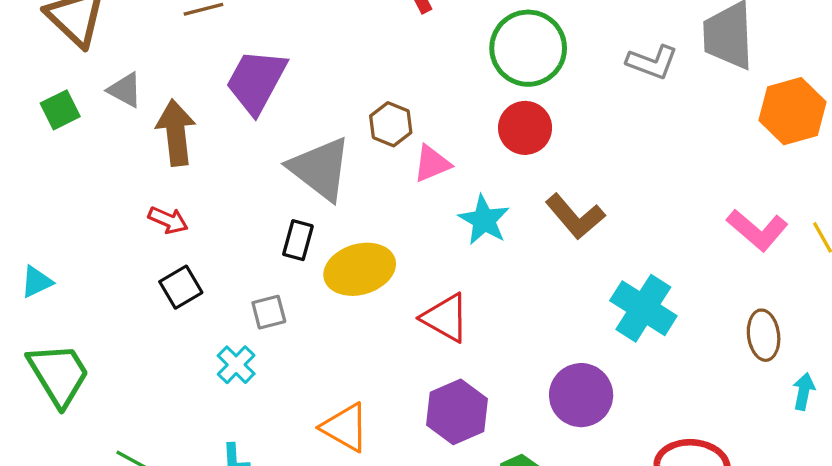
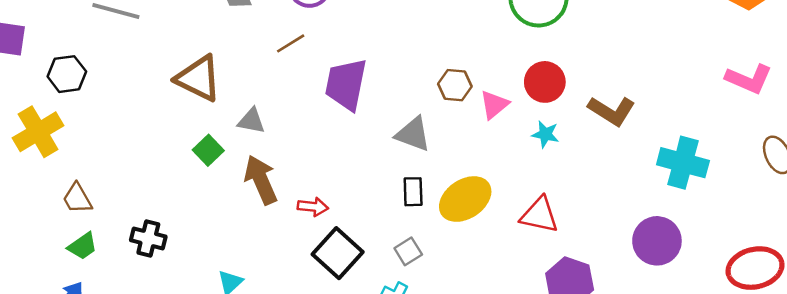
red circle: (525, 128) -> (545, 82), moved
brown arrow: (176, 133) -> (261, 180), moved
gray triangle: (320, 169) -> (413, 134), size x0.7
cyan star: (484, 220) -> (545, 134), size x0.7
black square: (181, 287) -> (338, 253), size x1.5

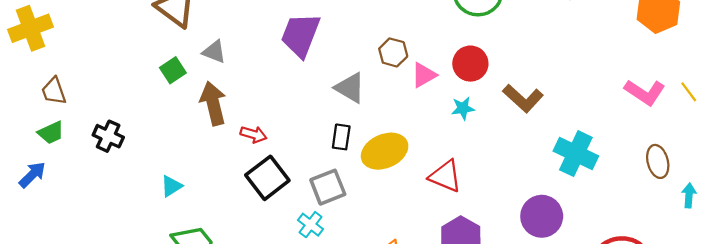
cyan star: (545, 134) -> (463, 108), turned -30
gray square: (408, 251) -> (328, 187), size x1.5

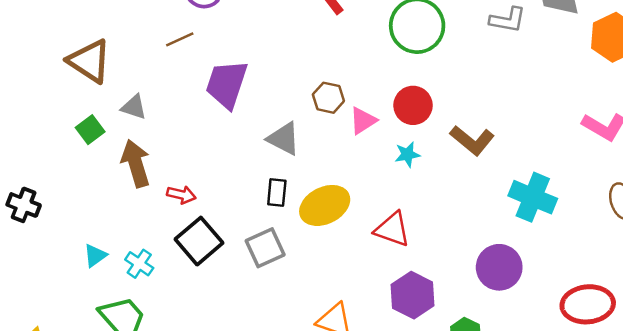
cyan cross: (311, 225) -> (139, 264), moved

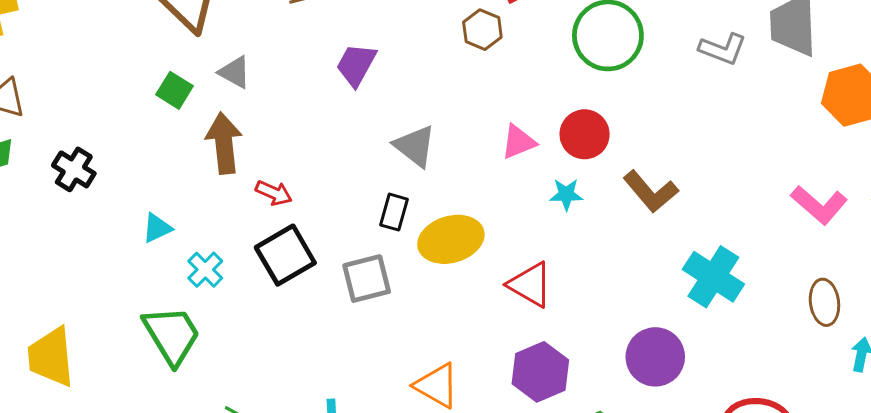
purple trapezoid: (227, 84) -> (356, 65), size x0.7
brown hexagon: (328, 98) -> (482, 30), moved
green square: (90, 130) -> (175, 90), turned -32
cyan triangle: (95, 256) -> (157, 228), moved

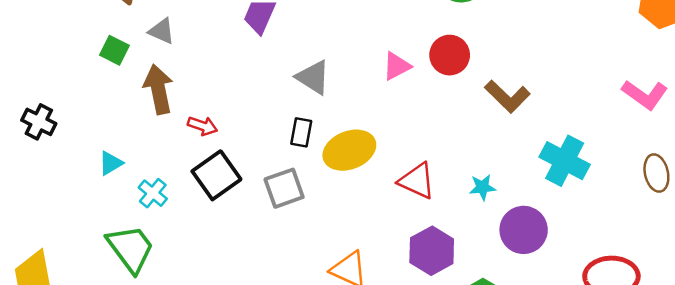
cyan star: (566, 194) -> (482, 187), moved

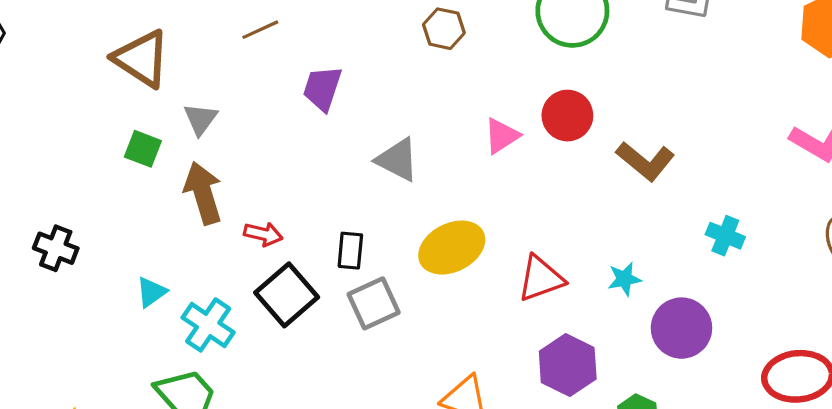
gray triangle: (162, 31) -> (200, 119), turned 48
black rectangle: (301, 132) -> (350, 251), moved
cyan cross: (565, 161) -> (725, 236), size x0.6
red triangle: (417, 181) -> (541, 278), turned -39
cyan cross: (153, 193) -> (208, 325), size x1.4

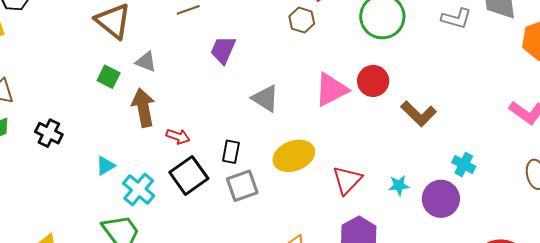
gray triangle: (200, 119) -> (146, 62), turned -50
pink triangle: (502, 136) -> (331, 90), size x1.5
red triangle: (541, 278) -> (347, 180), turned -32
purple circle: (681, 328) -> (441, 199), moved

